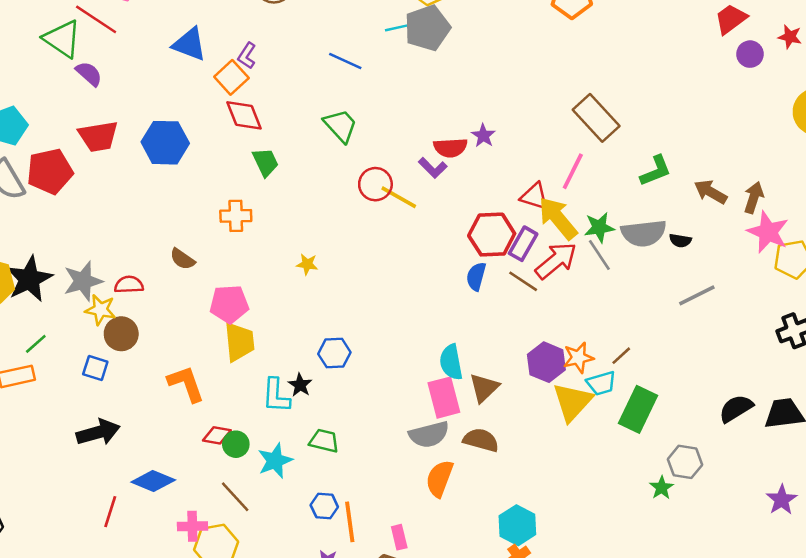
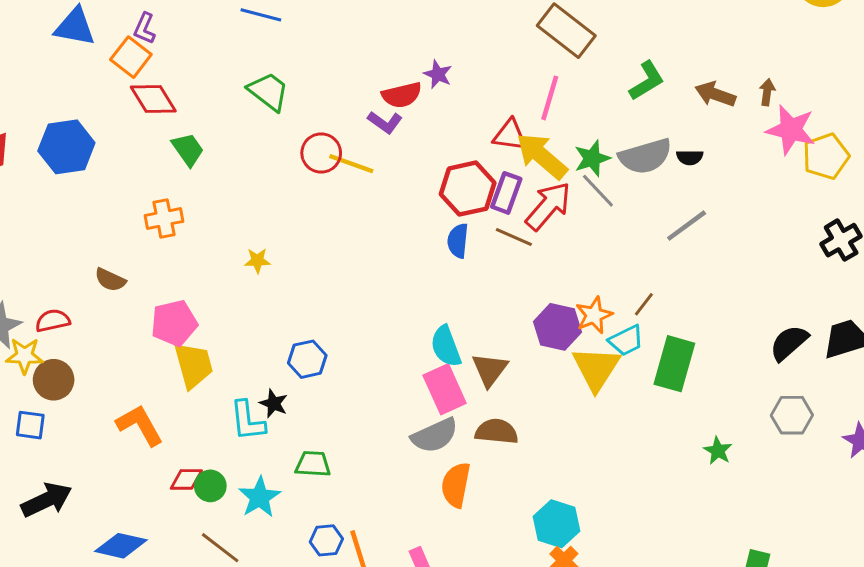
brown arrow: (754, 198) -> (767, 92), size x0.7
gray line: (697, 295) -> (687, 226), moved
gray hexagon: (685, 462) -> (792, 415), moved

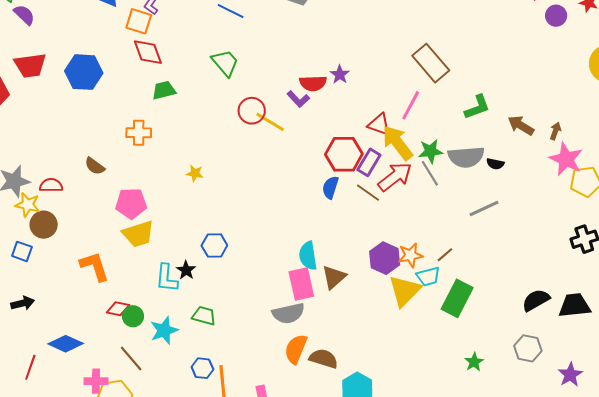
orange square: (131, 57) -> (139, 21), turned -32
green trapezoid: (188, 149) -> (164, 90), turned -80
yellow trapezoid: (194, 365) -> (138, 234), turned 76
brown semicircle: (497, 431) -> (324, 359), moved
black arrow: (47, 500) -> (23, 303), size x0.7

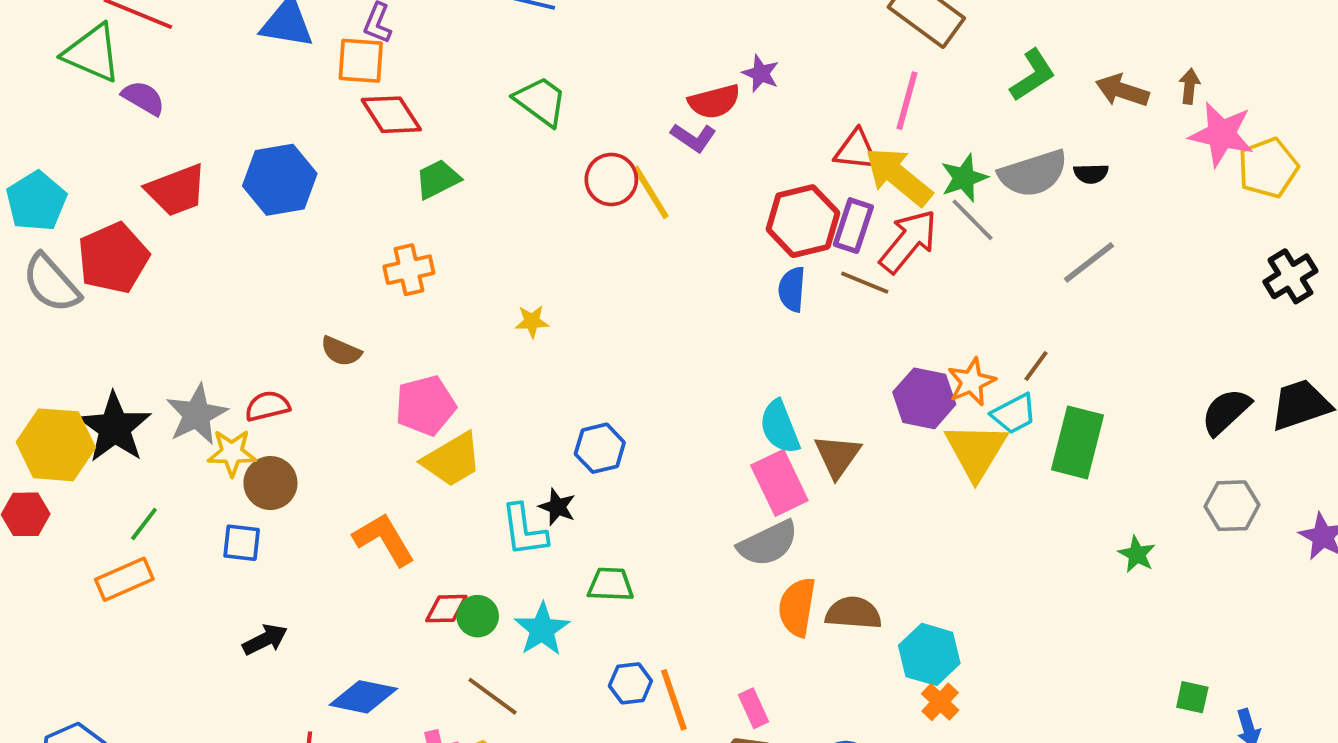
yellow line: (270, 122) -> (651, 192), turned 40

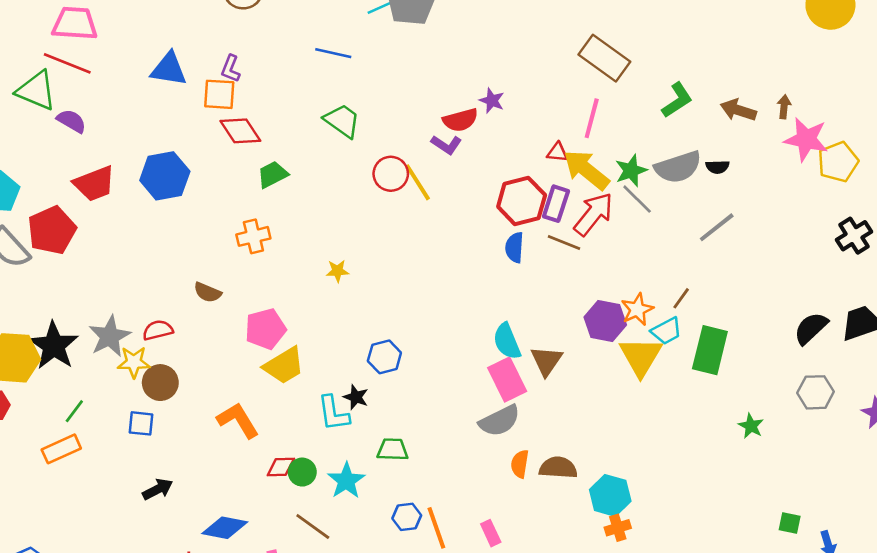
red triangle: (856, 150) -> (557, 152), size x0.7
orange semicircle: (797, 607) -> (520, 464), size x0.7
orange cross: (940, 702) -> (618, 528), turned 30

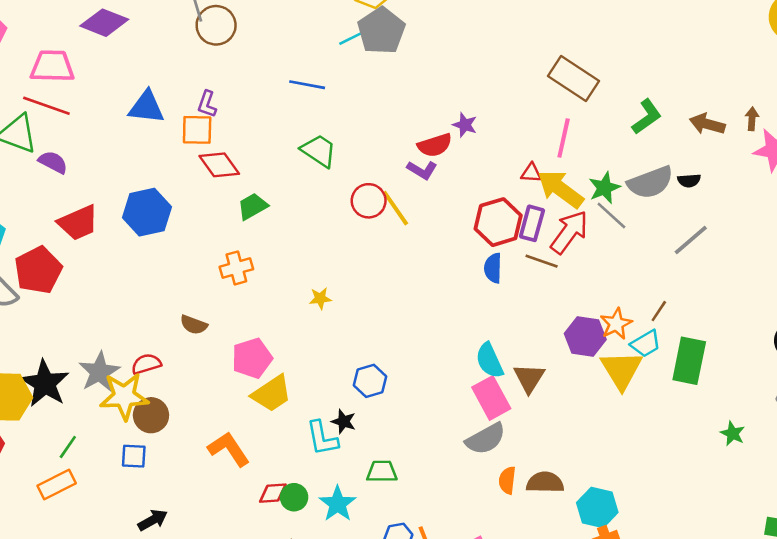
yellow star: (134, 362) -> (124, 396), size x1.5

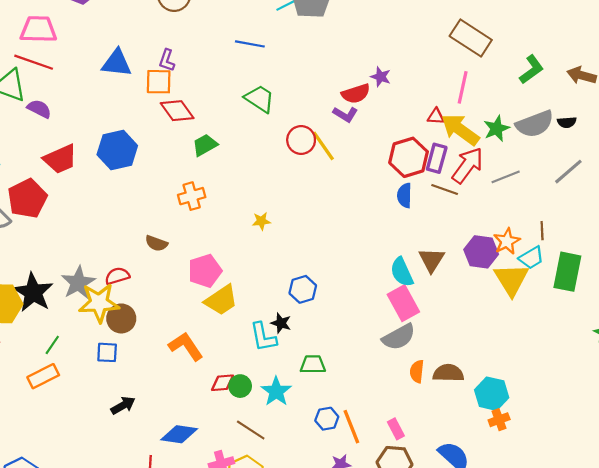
gray line: (611, 215) -> (506, 177), moved, turned -64
brown line: (659, 311) -> (542, 231), turned -36
brown triangle: (529, 378) -> (432, 260), moved

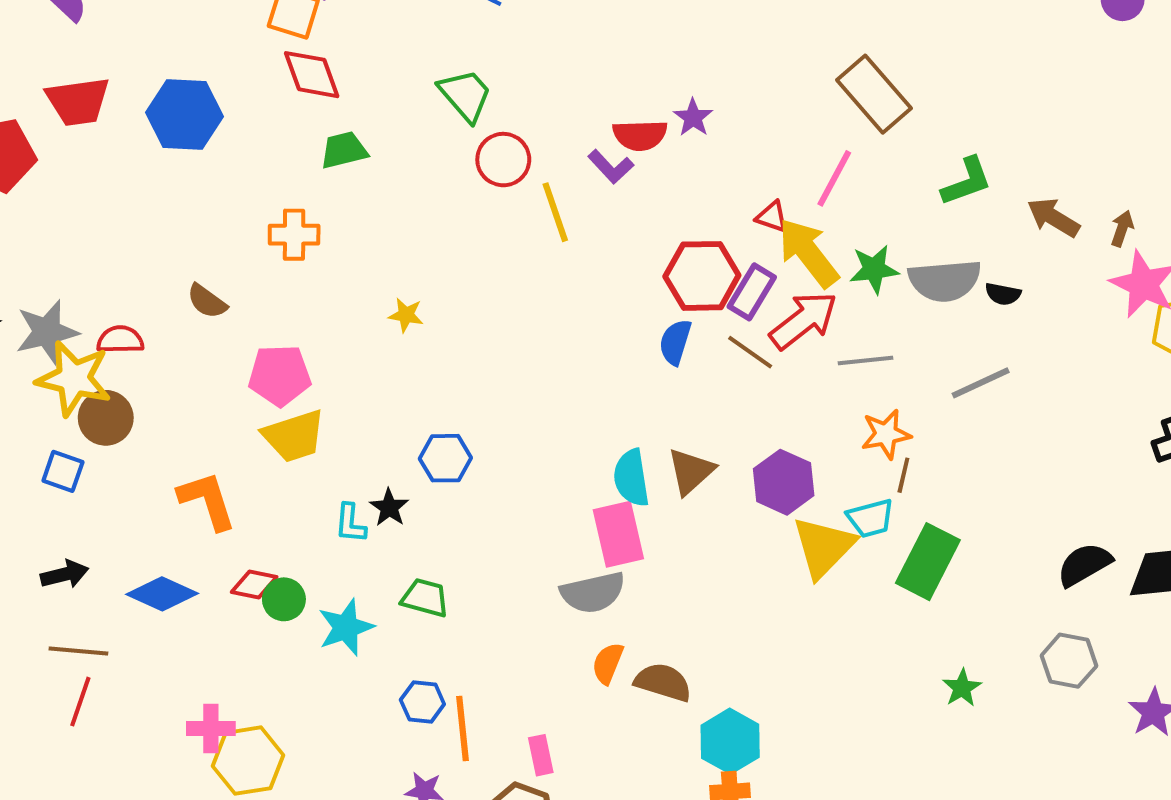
red circle: (301, 140) -> (503, 160), moved
orange star: (507, 241) -> (886, 434), moved
cyan L-shape: (263, 337) -> (350, 523), size x0.7
brown line: (251, 430) -> (78, 651), moved, turned -44
blue diamond: (179, 434) -> (162, 594), moved

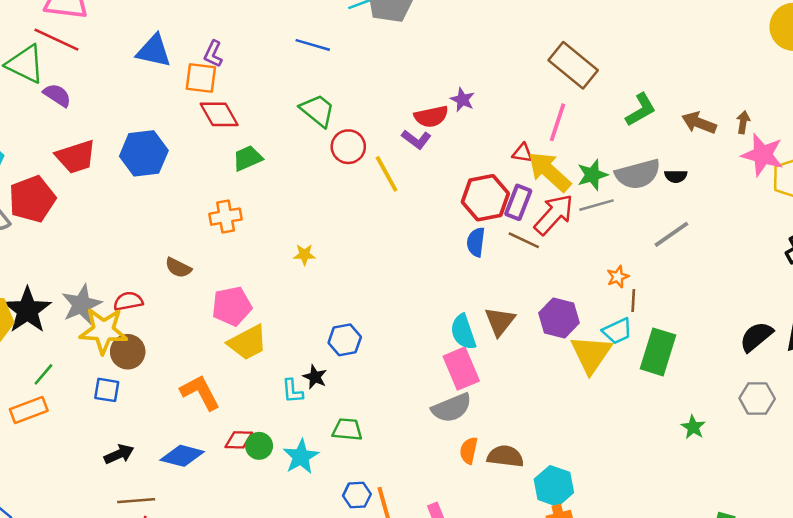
gray line: (866, 360) -> (597, 205), moved
orange star: (886, 434) -> (618, 277), size x0.7

